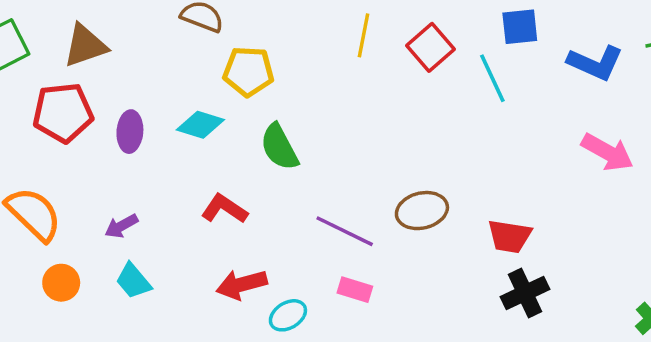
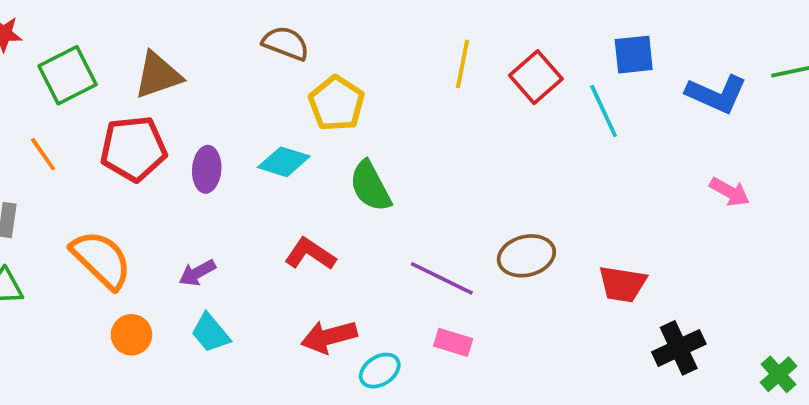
yellow pentagon: (248, 71) -> (336, 103), turned 30
pink arrow: (607, 152) -> (730, 192), size x0.7
black cross: (525, 293) -> (679, 348), moved

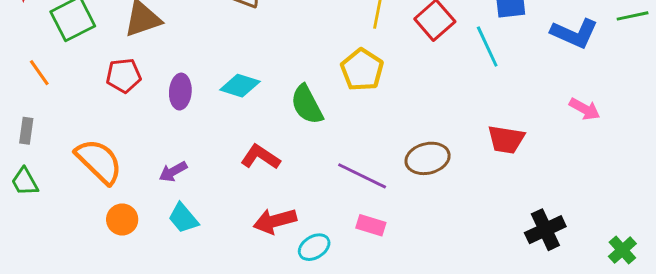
yellow pentagon: (336, 103) -> (362, 70), moved
red pentagon: (133, 149) -> (124, 76), size x0.7
orange line: (43, 154) -> (39, 73), moved
red trapezoid: (622, 284) -> (506, 140), moved

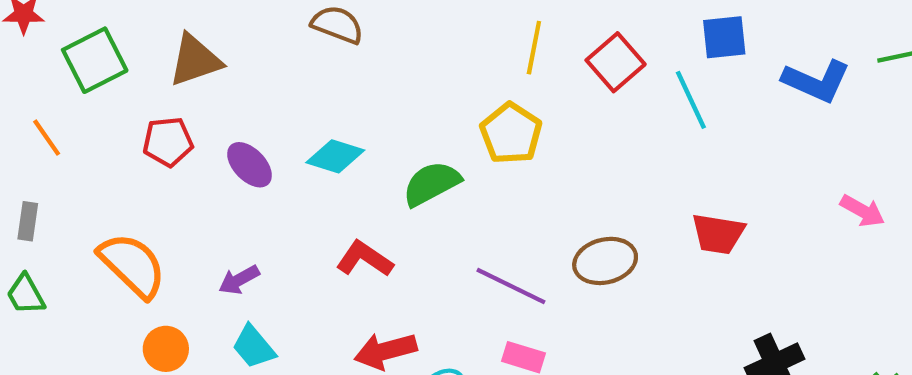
purple ellipse: (180, 92) -> (249, 165), turned -48
green semicircle: (307, 105) -> (431, 184), turned 90
pink arrow: (585, 109) -> (862, 211), moved

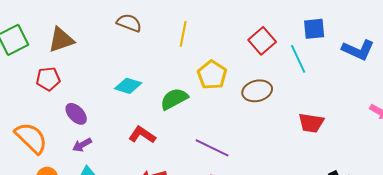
yellow line: (534, 48) -> (183, 34), moved
purple ellipse: (249, 165) -> (76, 114), moved
brown ellipse: (605, 261) -> (257, 91), moved

